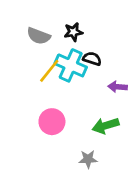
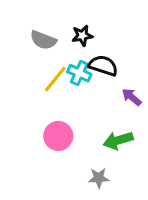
black semicircle: (92, 59) -> (103, 66), size x1.4
cyan cross: (71, 65) -> (79, 73), size x0.7
purple arrow: (118, 87) -> (132, 97), turned 36

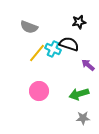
black star: (82, 36) -> (79, 22), moved
gray star: (99, 178) -> (83, 118), moved

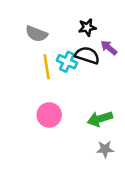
black star: (79, 22) -> (87, 27), moved
yellow line: (37, 53) -> (47, 67), turned -48
purple arrow: (88, 65) -> (109, 48), moved

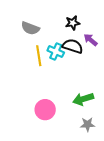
pink circle: (49, 115) -> (45, 110), moved

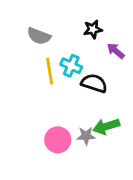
black semicircle: (73, 46) -> (94, 83), moved
gray star: (87, 124) -> (86, 136), moved

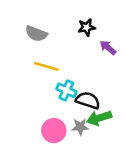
cyan cross: (71, 66) -> (66, 90), moved
yellow line: (50, 71) -> (46, 66), turned -65
black semicircle: (94, 83) -> (88, 100), moved

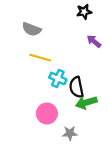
black star: (87, 27) -> (84, 12), moved
black semicircle: (88, 100) -> (76, 87), turned -120
gray star: (80, 127) -> (70, 133), moved

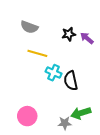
black star: (84, 12) -> (69, 34), moved
green arrow: (86, 103) -> (81, 113), moved
pink circle: (47, 113) -> (27, 116), moved

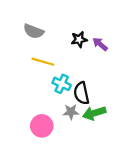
green arrow: (81, 113) -> (94, 113), moved
pink circle: (27, 116) -> (42, 126), moved
gray star: (65, 123) -> (71, 112), moved

